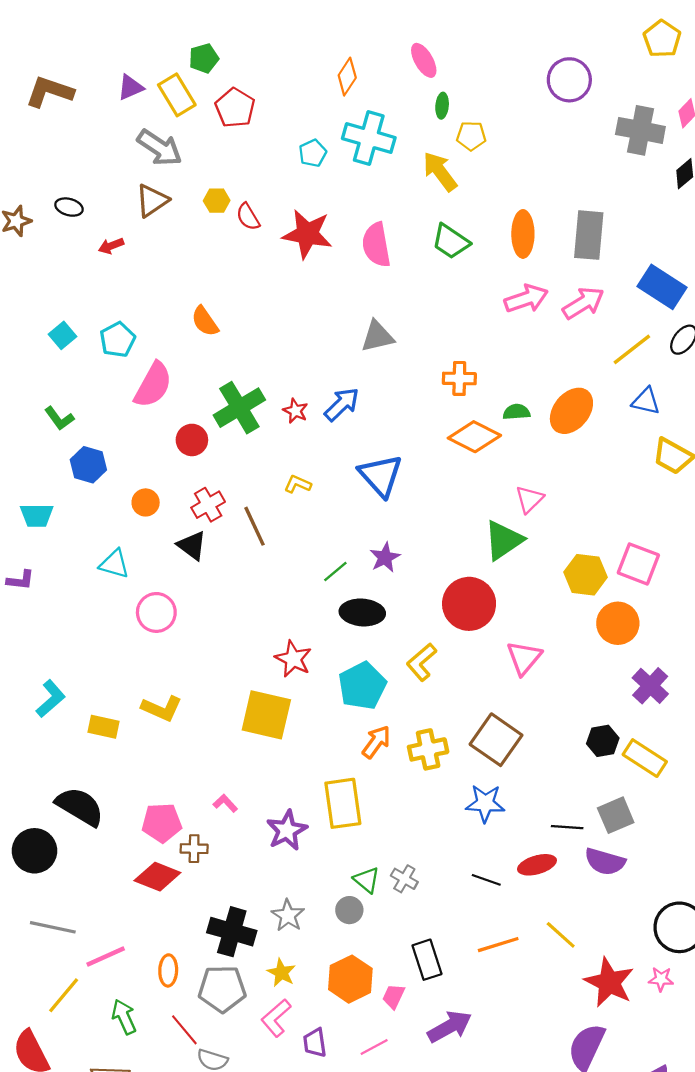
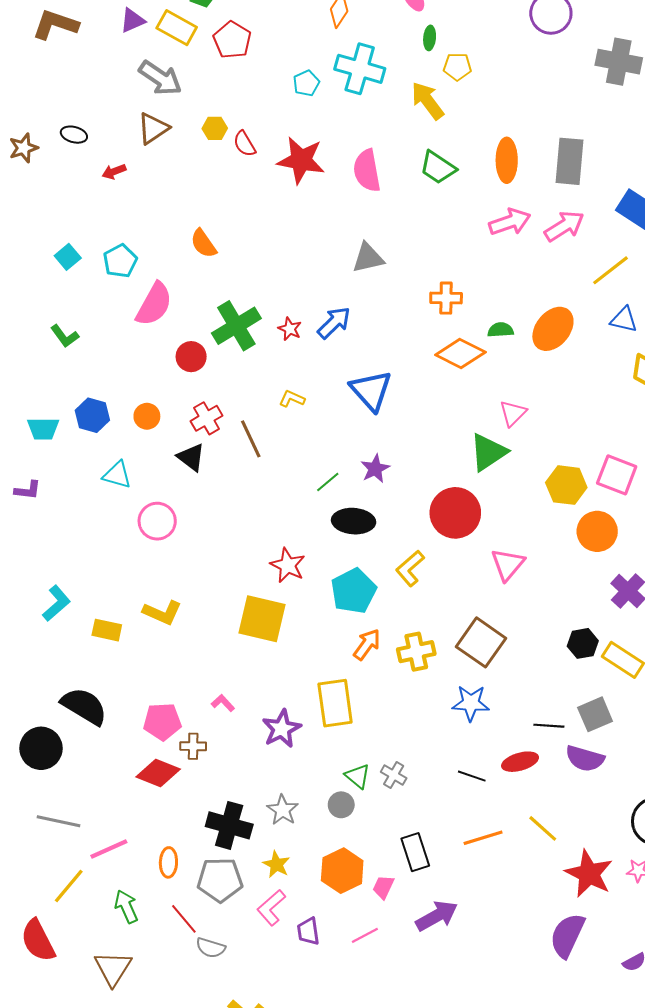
yellow rectangle: (177, 95) -> (177, 28), turned -30
blue hexagon: (88, 465) -> (92, 415), moved

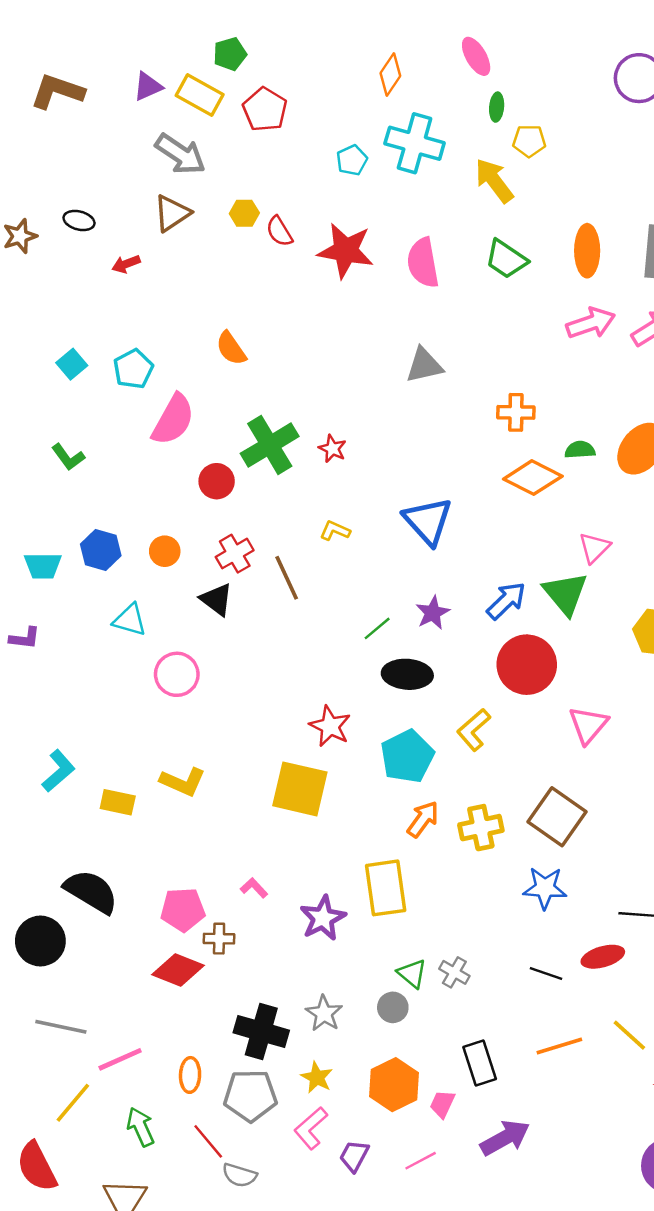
blue arrow: (334, 323) -> (506, 601), moved
green triangle: (488, 452) -> (565, 593), turned -36
purple trapezoid: (308, 931) -> (354, 1156), turned 36

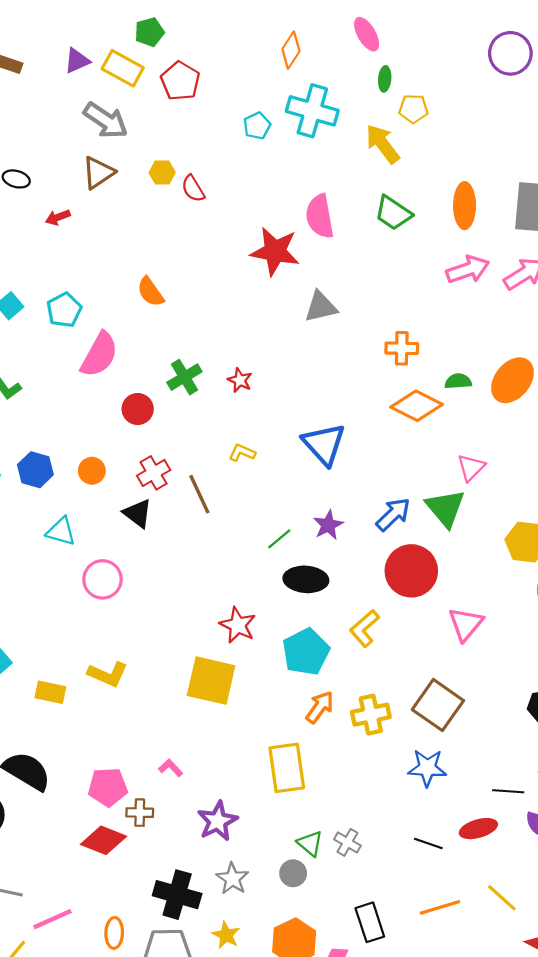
red star: (346, 251) -> (275, 251), moved
green cross: (270, 445) -> (184, 377), size x0.7
purple star: (323, 918) -> (218, 821), moved

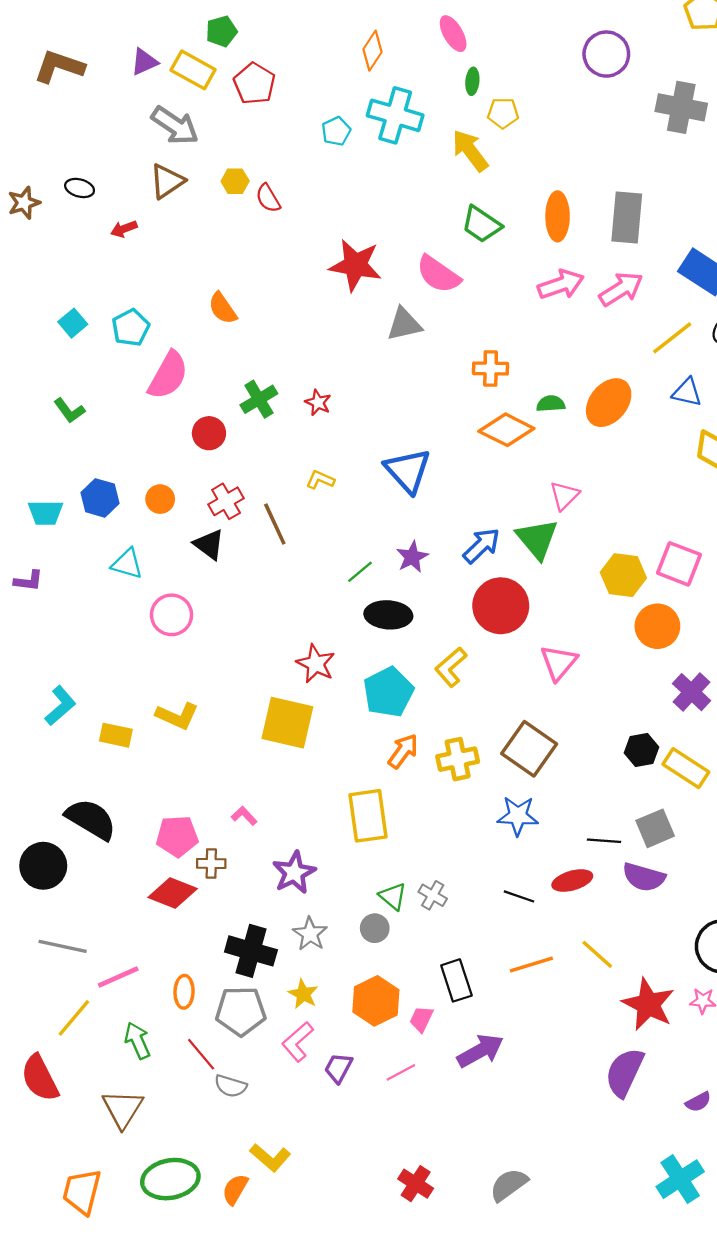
pink semicircle: (320, 216) -> (438, 274), moved, turned -45

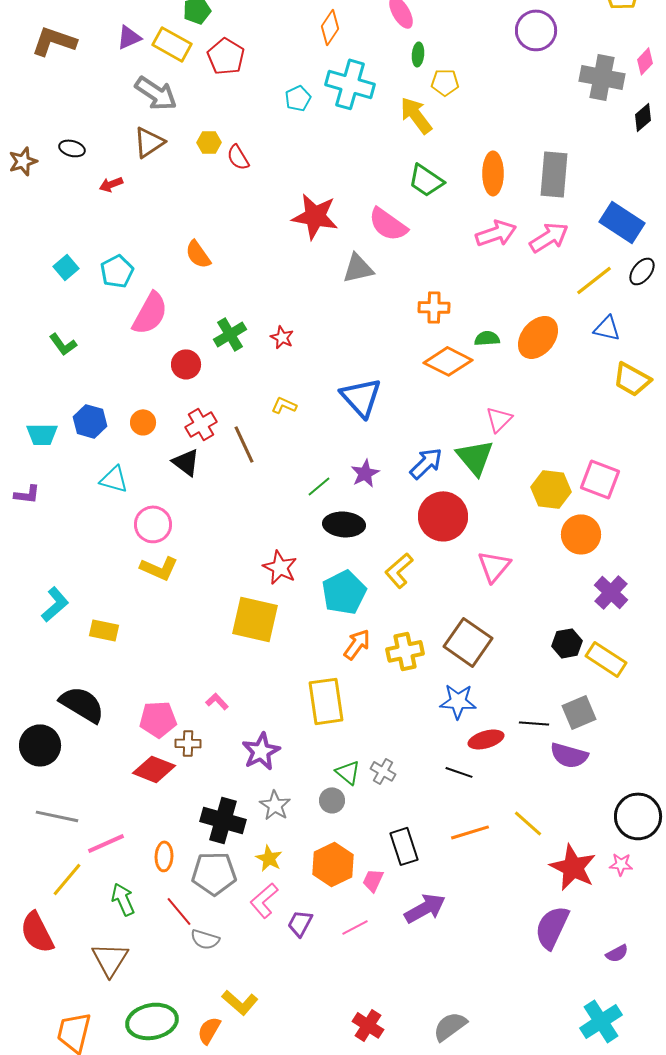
yellow L-shape: (177, 716) -> (159, 568), moved
red ellipse: (572, 881) -> (486, 739), moved

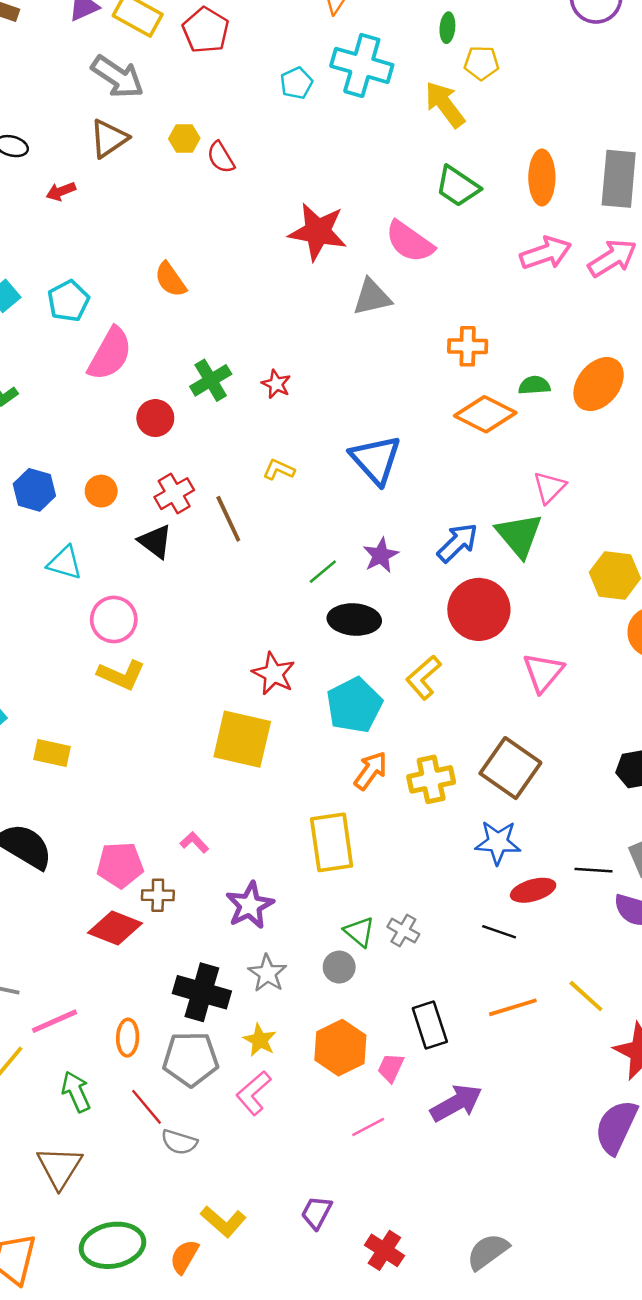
purple trapezoid: (300, 923) -> (316, 1213), moved

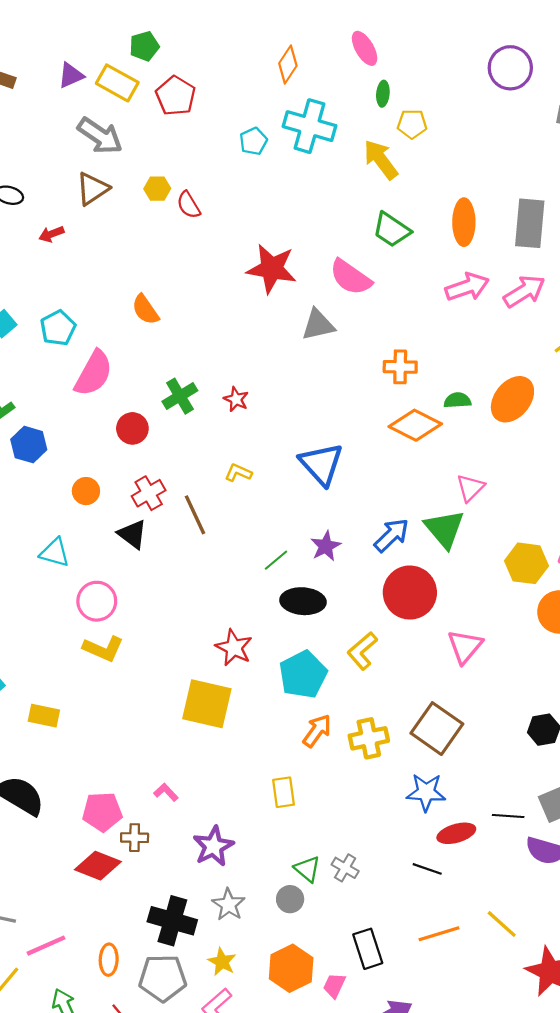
blue hexagon: (34, 490) -> (29, 445), moved
yellow rectangle: (332, 842) -> (284, 792), size x0.6

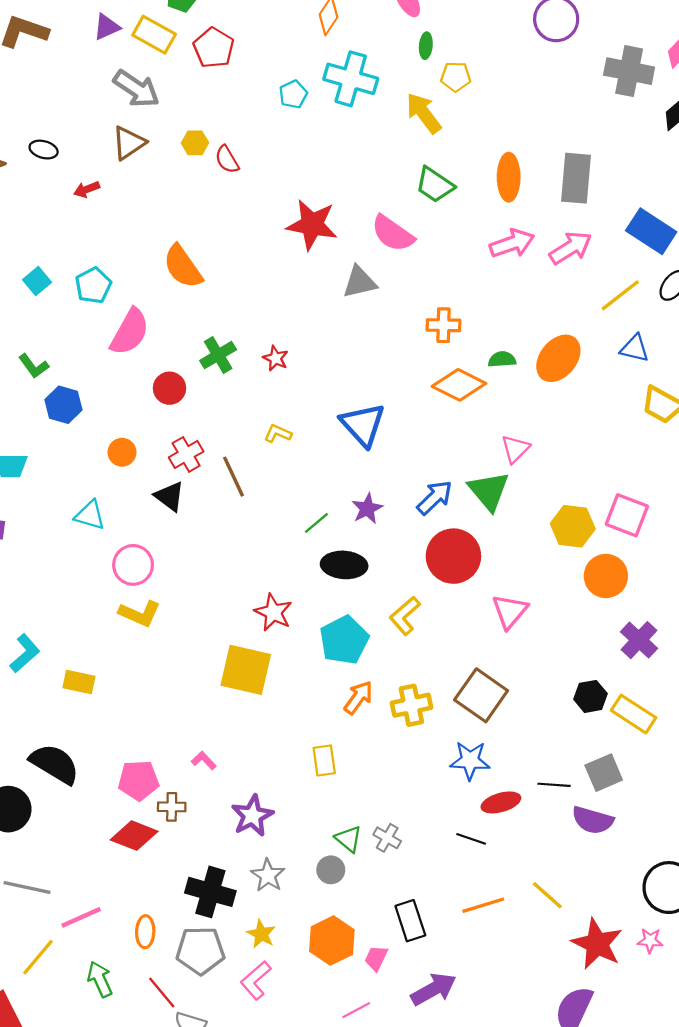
orange semicircle: (145, 310) -> (183, 267), size x1.4

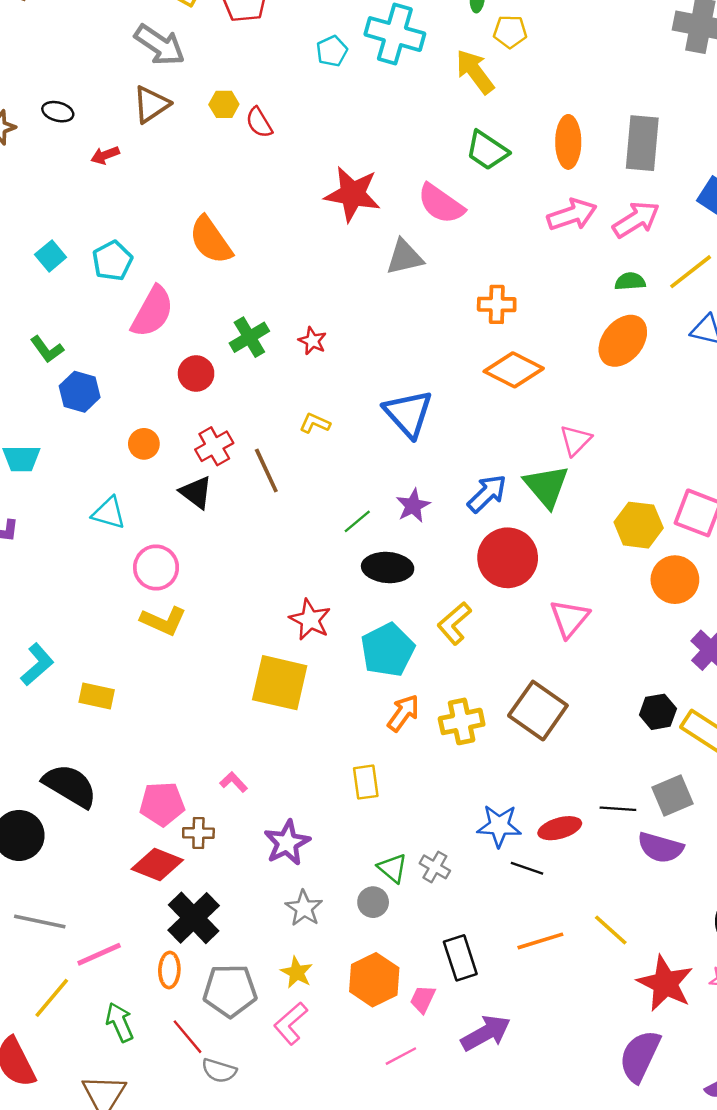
green semicircle: (502, 359) -> (630, 281), moved
blue star: (470, 760) -> (499, 826), moved
black cross: (210, 892) -> (194, 918), moved, turned 30

